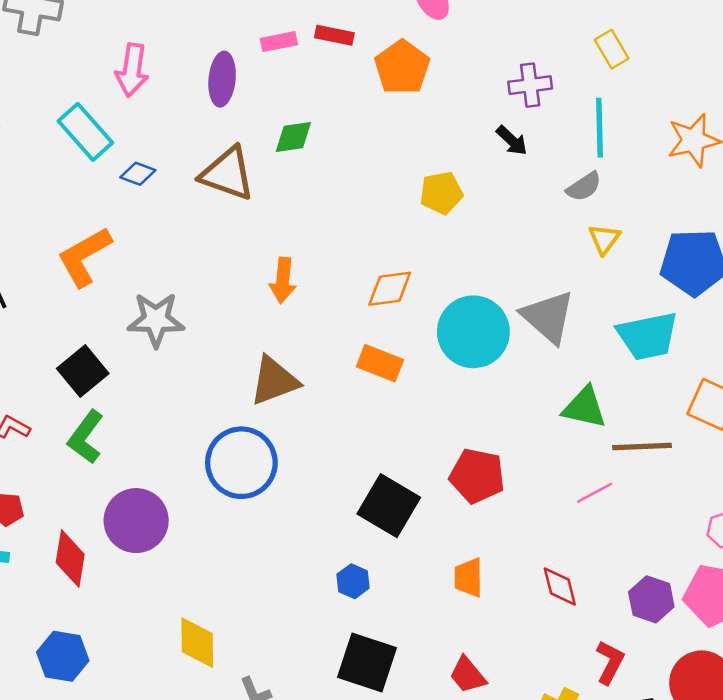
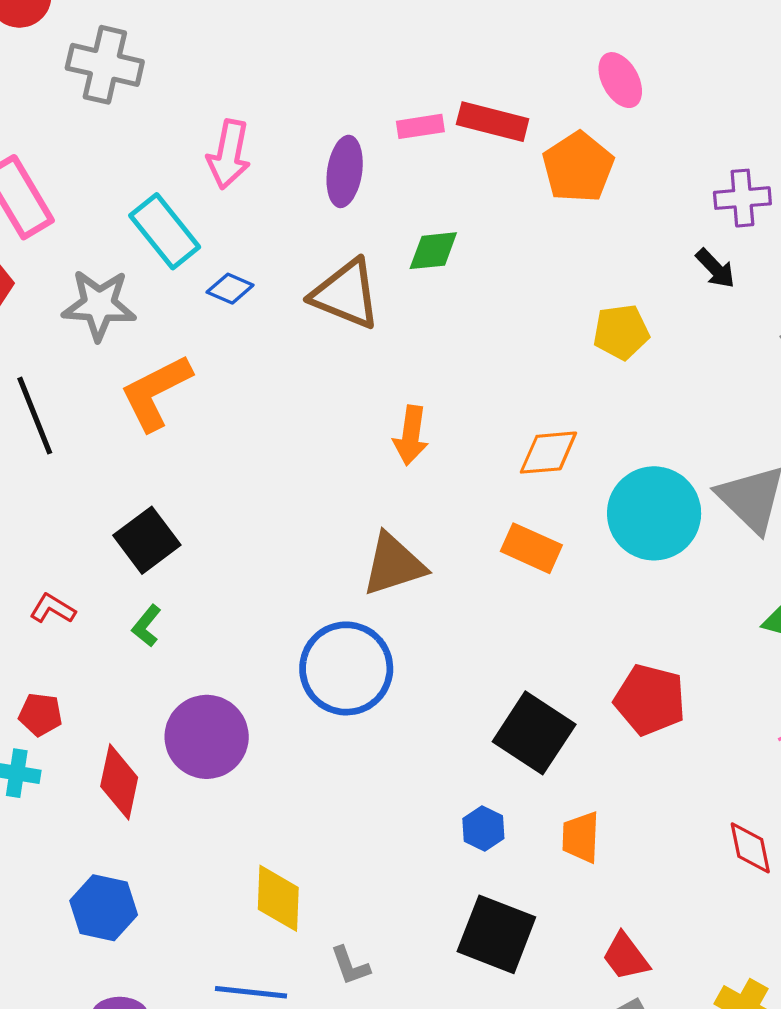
red rectangle: (334, 35) -> (493, 122), size x1.4
gray star: (156, 320) -> (99, 305), moved
green L-shape: (86, 437) -> (147, 626), size x0.6
orange trapezoid: (469, 577) -> (581, 837), moved

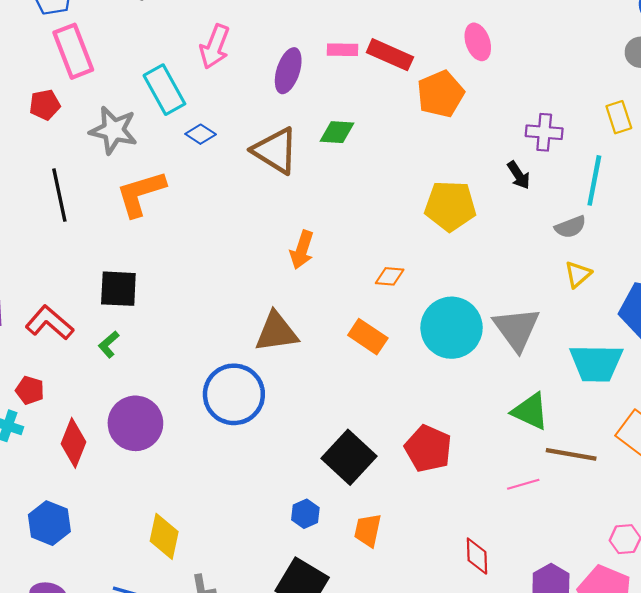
yellow pentagon: (621, 332) -> (450, 206), size x1.4
orange diamond: (548, 453) -> (390, 276), size x0.7
black square: (147, 540) -> (118, 289), turned 30
red L-shape: (53, 609) -> (49, 323), size x1.6

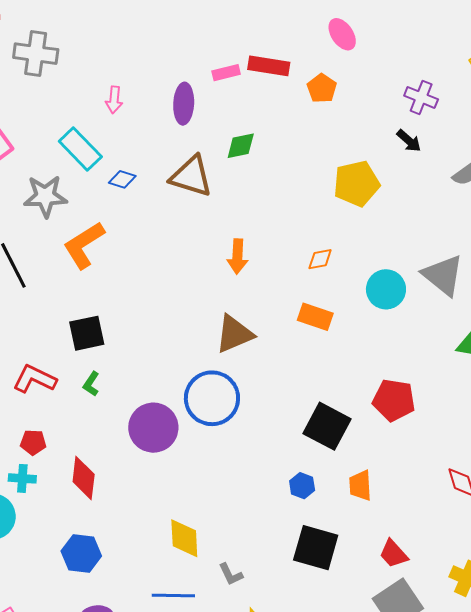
pink arrow: (215, 47) -> (114, 100), size x0.7
orange pentagon: (441, 94) -> (322, 88), size x0.7
purple cross: (544, 132) -> (421, 97), turned 32
cyan circle: (452, 328) -> (386, 289), size x0.7
purple circle: (135, 423) -> (153, 428), moved

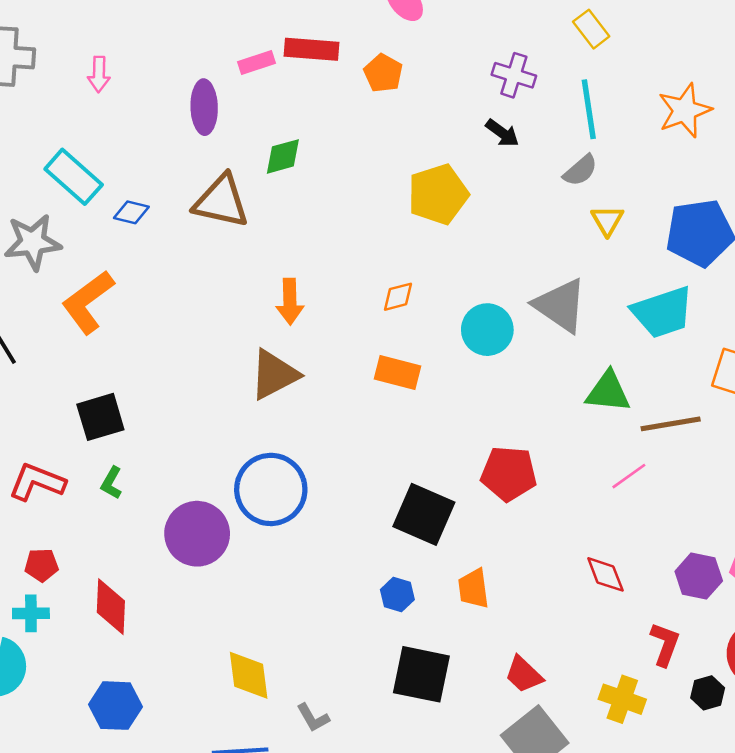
pink arrow: (114, 100) -> (99, 74), moved
brown triangle: (234, 334) -> (274, 375), moved

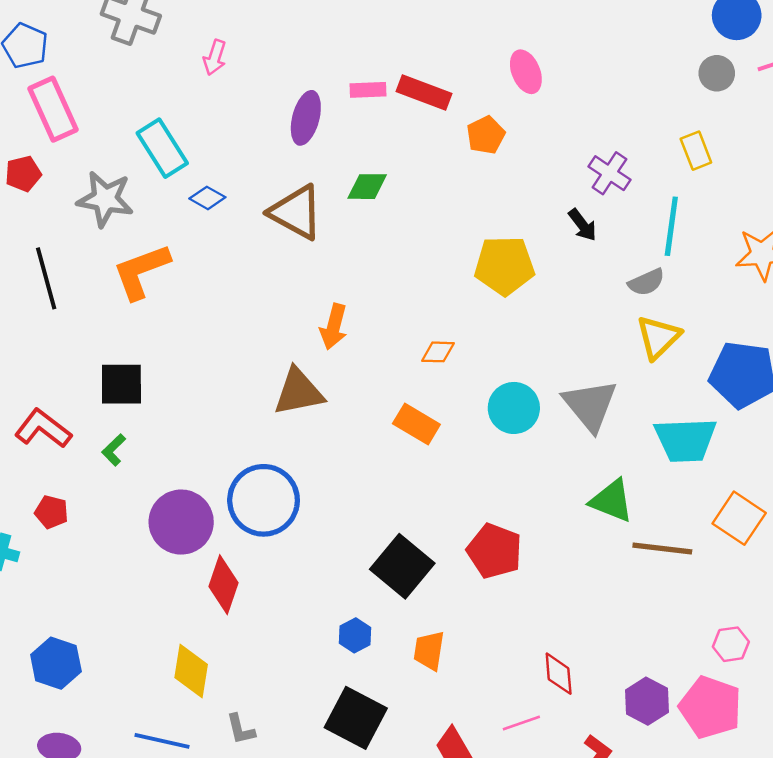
yellow triangle: (607, 220) -> (658, 337), size x1.4
pink line: (629, 476) -> (521, 723), moved
red pentagon: (41, 565) -> (51, 512), moved
red diamond: (111, 607) -> (224, 585), moved

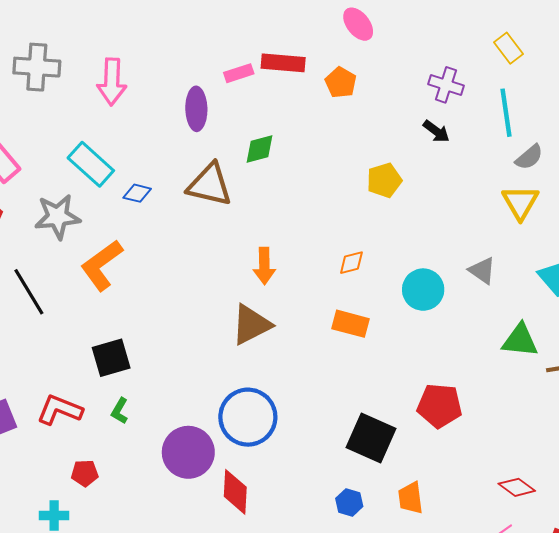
pink arrow: (215, 57) -> (112, 82), size x1.6
yellow pentagon: (504, 266) -> (384, 180), size x0.7
gray semicircle: (646, 282) -> (529, 157), moved
gray triangle: (590, 405) -> (482, 271), size x0.6
red diamond: (559, 674) -> (517, 487), turned -33

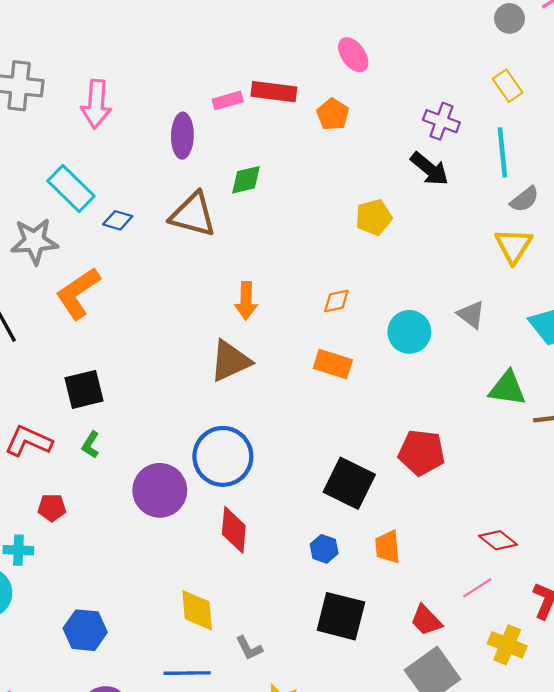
black arrow: (436, 131) -> (430, 169), size x1.4
red diamond: (235, 492) -> (234, 530), moved

